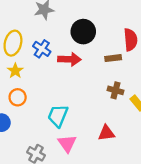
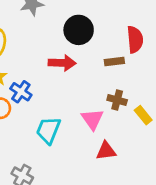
blue cross: (42, 49) -> (21, 92), moved
pink triangle: (67, 143) -> (92, 119), moved

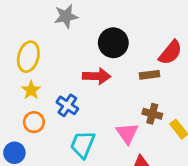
red semicircle: (135, 40) -> (170, 52), turned 44
blue cross: (21, 92) -> (67, 105), moved

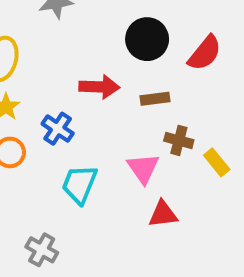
black circle: (113, 43) -> (147, 39), moved
brown rectangle: (150, 75) -> (155, 99), moved

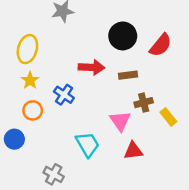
brown cross: (179, 140) -> (144, 103), turned -30
cyan trapezoid: (79, 184) -> (87, 144), moved, turned 128

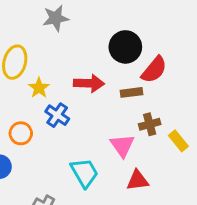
red semicircle: (161, 45) -> (154, 70), moved
yellow star: (30, 80) -> (39, 88), moved

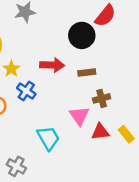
red semicircle: (154, 70) -> (105, 16), moved
yellow rectangle: (178, 141) -> (126, 134), moved
red triangle: (137, 180) -> (100, 132), moved

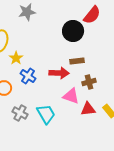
red arrow: (52, 65) -> (59, 73), moved
pink triangle: (79, 116) -> (71, 96), turned -36
gray cross: (16, 166) -> (20, 113), moved

